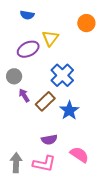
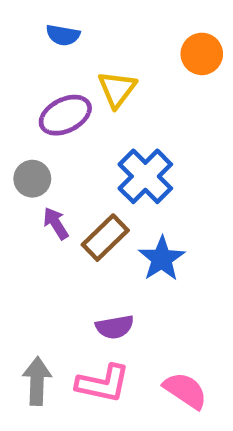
pink semicircle: (79, 155) -> (185, 391), moved

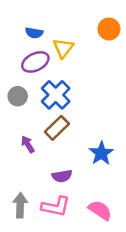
blue semicircle: (63, 35) -> (34, 33), moved
blue cross: (145, 176) -> (56, 95), moved
purple arrow: (56, 223) -> (28, 144), moved
blue star: (162, 259) -> (101, 153), moved

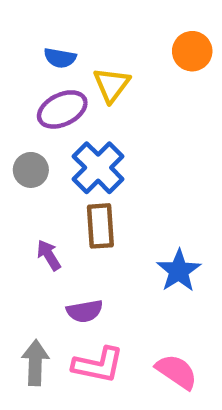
brown rectangle: (57, 128) -> (100, 226), turned -50
purple semicircle: (62, 176) -> (85, 311), moved

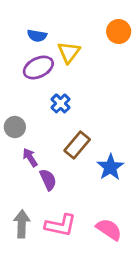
blue cross: (98, 168) -> (61, 103), size x0.6
gray circle: (31, 170) -> (15, 127), moved
brown rectangle: (100, 226) -> (77, 145), moved, turned 44
purple semicircle: (85, 311) -> (48, 180), moved, turned -105

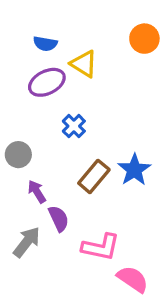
yellow triangle: (69, 52) -> (84, 64), turned -35
blue star: (110, 167) -> (134, 170), moved
gray arrow: (22, 224) -> (27, 242), moved, turned 36
pink L-shape: (61, 225) -> (101, 247), moved

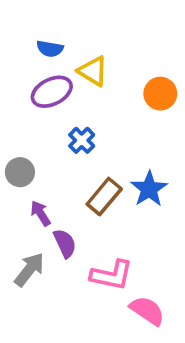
orange circle: (144, 39) -> (160, 94), moved

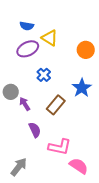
blue star: (149, 189) -> (82, 88), moved
purple arrow: (41, 213) -> (25, 104), moved
gray arrow: (29, 269) -> (19, 167), moved

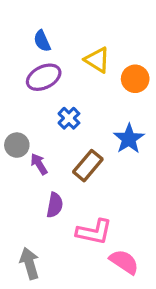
blue semicircle: (27, 26) -> (42, 41), turned 56
yellow triangle: (50, 38) -> (97, 60), moved
purple semicircle: (35, 130) -> (55, 205), turned 35
gray arrow: (19, 167) -> (29, 263), turned -54

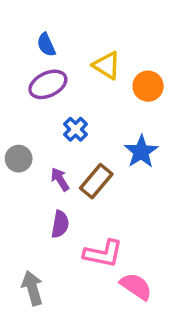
purple arrow: (39, 164) -> (60, 179), moved

